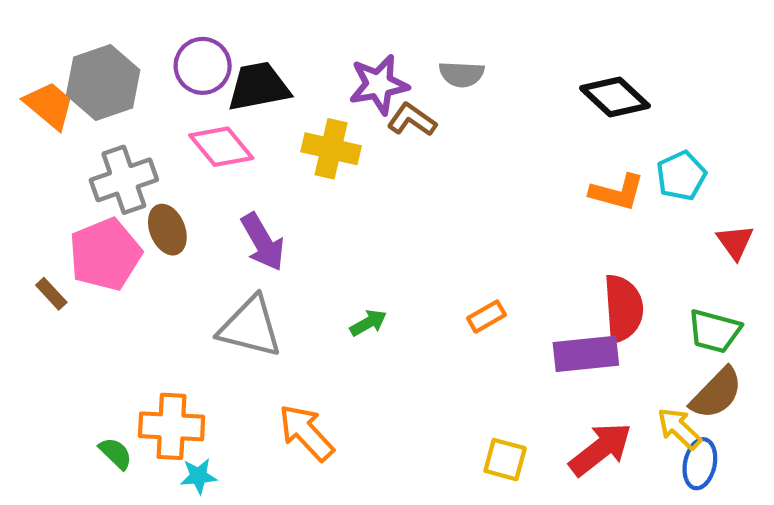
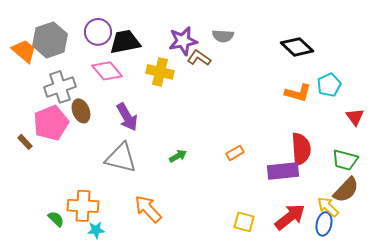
blue ellipse: (700, 464) -> (324, 224), moved

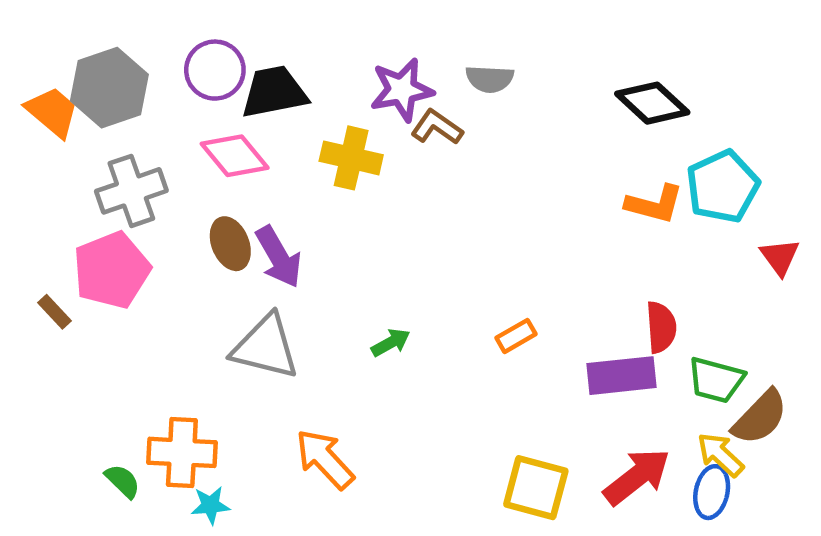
cyan pentagon: (329, 85) -> (723, 187), size x1.4
brown ellipse: (81, 111) -> (230, 244), moved
red semicircle: (301, 149) -> (661, 327), size x0.7
green trapezoid: (345, 160) -> (716, 380), moved
yellow square: (244, 222) -> (536, 488), size x1.4

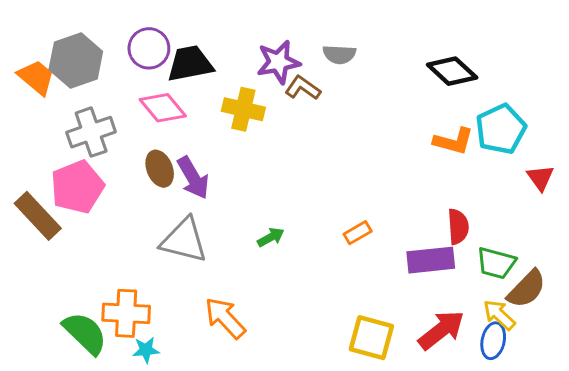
brown rectangle: (54, 312) -> (38, 216), size x2.0
green semicircle: (123, 481) -> (85, 333), size x1.8

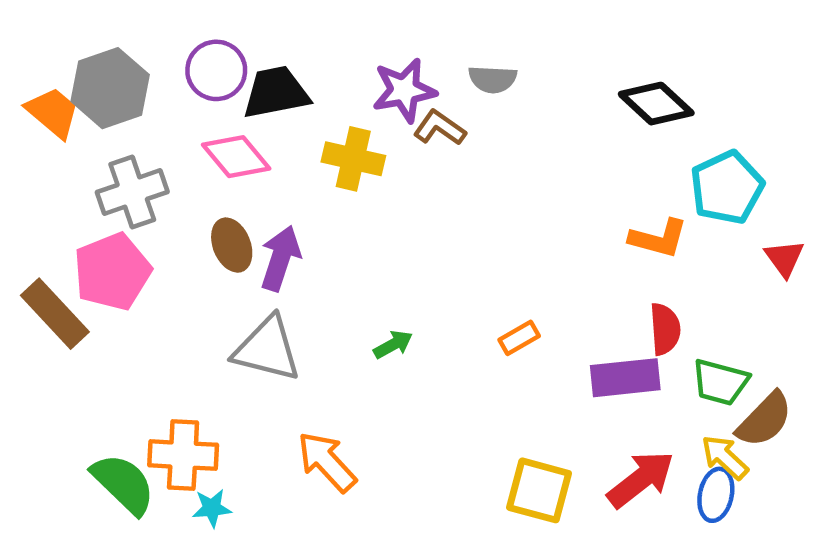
orange L-shape: (454, 141) -> (658, 238), moved
purple arrow: (193, 178) -> (280, 258), turned -132

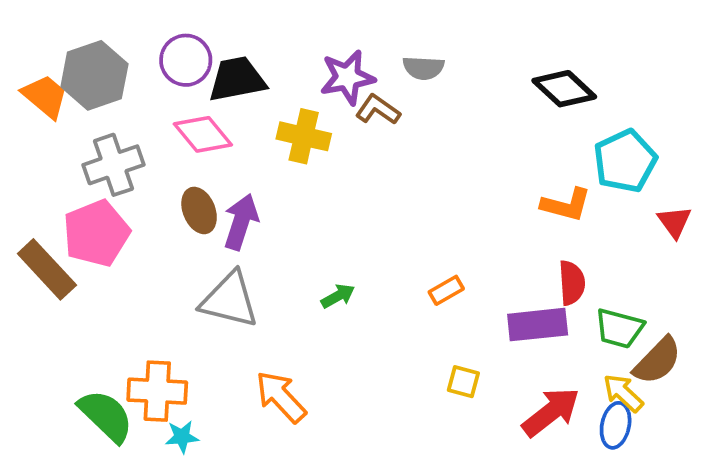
yellow square: (539, 490) -> (463, 382), moved, size x0.6

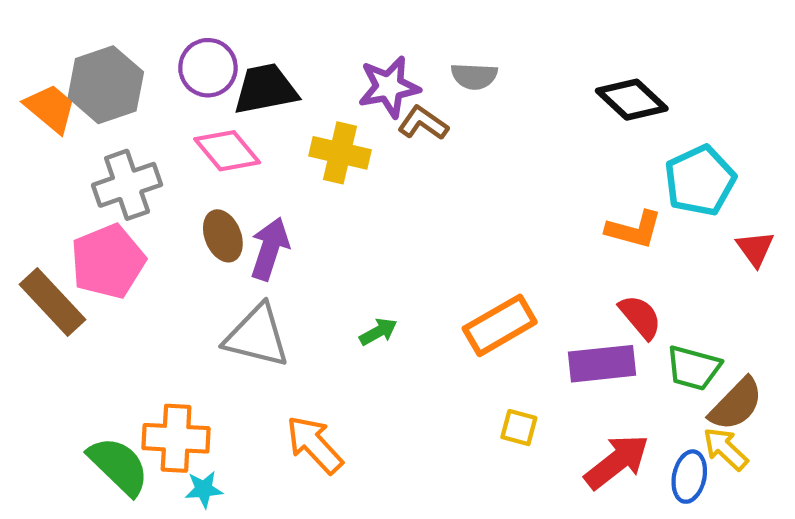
red semicircle: (572, 283) -> (640, 317), turned -36
orange rectangle: (446, 290) -> (500, 325), size x1.8
yellow arrow: (623, 393) -> (725, 449), moved

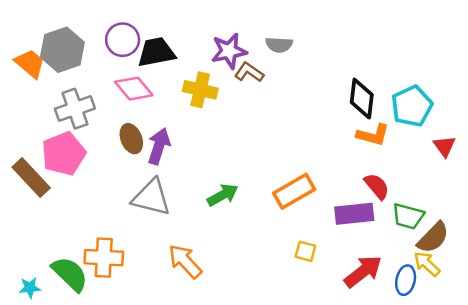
black diamond: (632, 100) -> (362, 99), moved, turned 54
green arrow: (378, 332) -> (223, 195), size x1.4
cyan star: (204, 489) -> (30, 288), moved

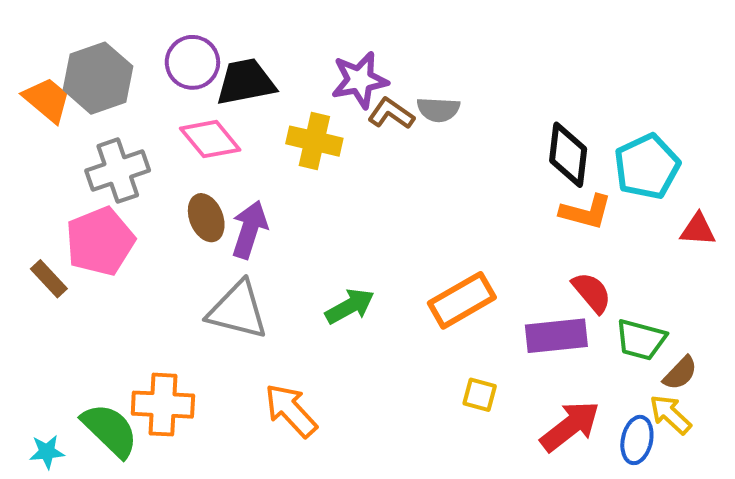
gray semicircle: (279, 45) -> (438, 110), moved
red triangle: (444, 146) -> (698, 230), turned -50
brown rectangle: (31, 177) -> (49, 279), size x0.6
brown semicircle: (433, 238) -> (680, 373), size x0.7

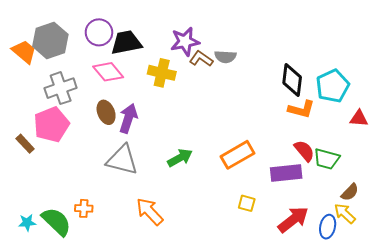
green trapezoid: (641, 340) -> (327, 159), moved
orange cross: (163, 405) -> (84, 208), size x0.6
cyan star: (47, 452) -> (27, 223), moved

